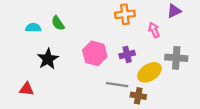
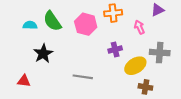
green semicircle: (58, 23) -> (52, 21), size x1.5
pink hexagon: (95, 53) -> (86, 24), moved
gray line: (117, 85) -> (83, 77), moved
brown cross: (138, 96) -> (145, 87), moved

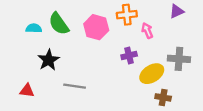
pink arrow: (139, 27) -> (147, 31), moved
gray line: (83, 77) -> (75, 86), moved

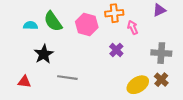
purple cross: (129, 55) -> (116, 50), turned -32
yellow ellipse: (152, 74) -> (138, 85), moved
brown cross: (163, 97) -> (161, 80), moved, turned 32

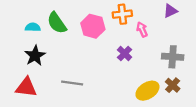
black star: (44, 54) -> (35, 56), moved
red triangle: (24, 82) -> (26, 87), size x1.5

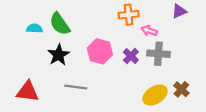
pink hexagon: (93, 26) -> (100, 51), moved
pink arrow: (142, 29) -> (149, 31), turned -48
black star: (35, 56) -> (59, 55), moved
gray cross: (173, 57) -> (158, 54), moved

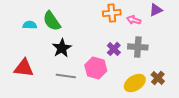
pink arrow: (149, 31) -> (134, 20), moved
pink hexagon: (100, 51) -> (96, 68), moved
black star: (59, 55) -> (62, 48), moved
red triangle: (28, 92) -> (24, 68), moved

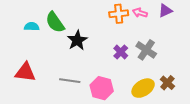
pink arrow: (134, 20) -> (140, 13), moved
gray cross: (138, 47) -> (146, 50), turned 30
black star: (62, 48) -> (77, 40), moved
pink hexagon: (96, 68) -> (102, 88), moved

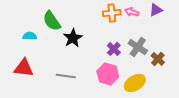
cyan semicircle: (32, 27) -> (30, 36), moved
brown cross: (167, 83) -> (158, 59), moved
pink hexagon: (102, 88) -> (108, 74), moved

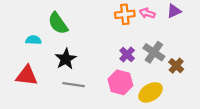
black star: (73, 38) -> (66, 59), moved

